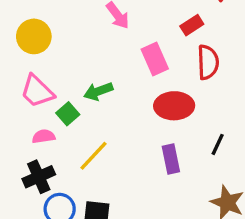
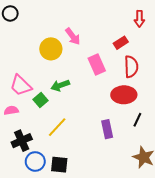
yellow circle: (34, 36) -> (51, 49), moved
red ellipse: (174, 106) -> (124, 95), moved
pink semicircle: (44, 136) -> (11, 110), moved

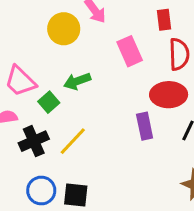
red rectangle: (121, 43) -> (164, 20), turned -64
purple rectangle: (107, 129) -> (145, 126), moved
black cross: (22, 141) -> (34, 141), moved

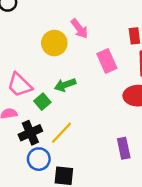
purple rectangle: (145, 126) -> (124, 148), moved
blue circle: (41, 191) -> (39, 159), moved

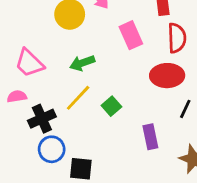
green square: (42, 102) -> (111, 106), moved
yellow line: (61, 133) -> (78, 98), moved

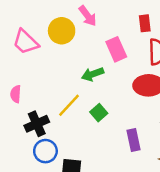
pink trapezoid: (29, 63) -> (26, 42), moved
green arrow: (82, 63) -> (93, 74), moved
pink semicircle: (17, 96) -> (16, 94), moved, turned -77

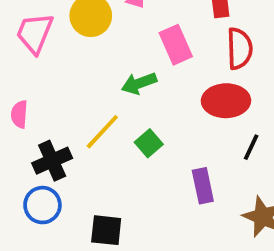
pink trapezoid: (26, 42) -> (35, 33), turned 68
blue circle: (45, 151) -> (42, 205), moved

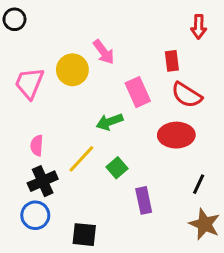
red semicircle: (240, 49) -> (187, 95), turned 124
pink semicircle: (19, 114) -> (37, 145), moved
black line: (251, 147) -> (199, 184), moved
purple rectangle: (203, 186) -> (144, 200), moved

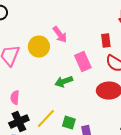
yellow line: (81, 159) -> (46, 119), moved
green square: (117, 168) -> (69, 123), moved, turned -32

